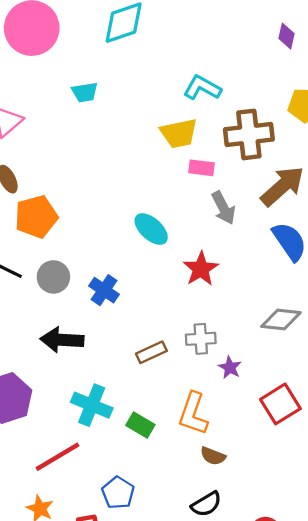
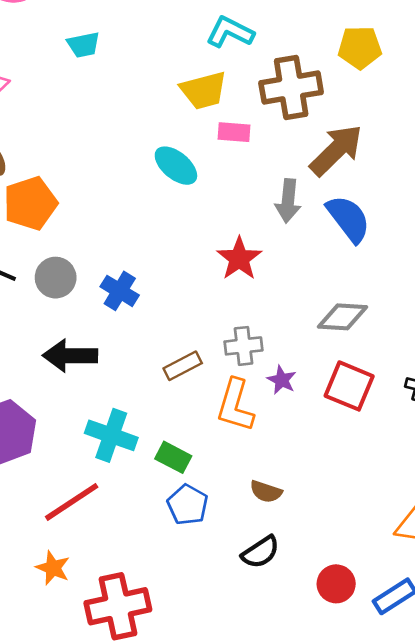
gray arrow: (223, 208) -> (288, 201), moved, turned 36
cyan ellipse: (151, 229) -> (176, 166), moved
red square: (280, 404) -> (349, 386), moved, turned -33
orange L-shape: (193, 414) -> (235, 405), moved
blue pentagon: (118, 493) -> (188, 505), moved

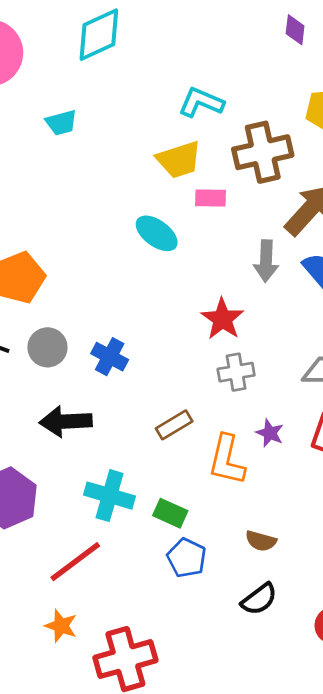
gray cross: (243, 346) -> (236, 372), moved

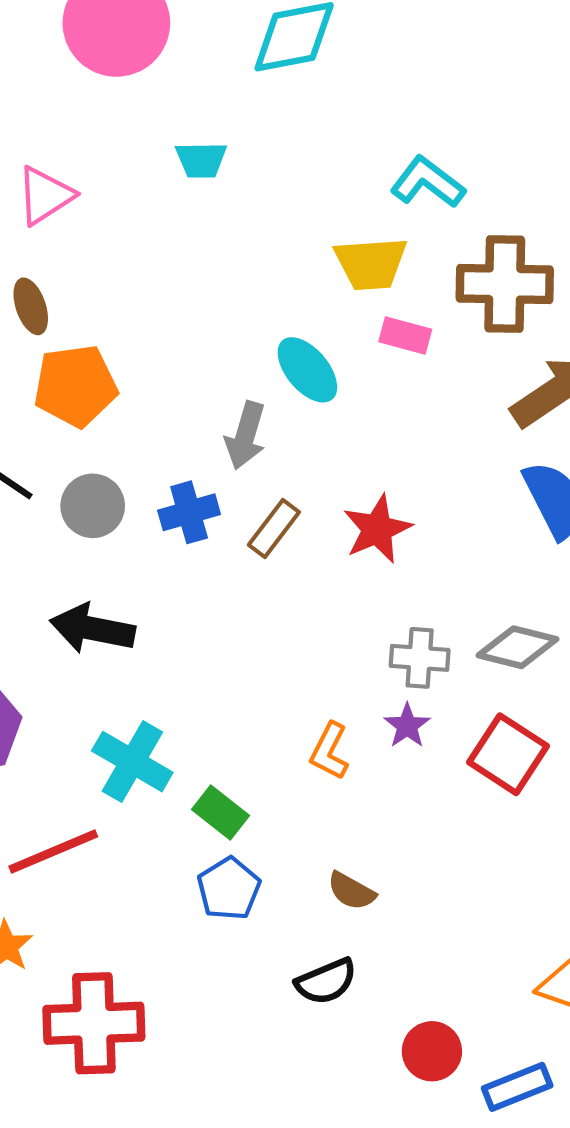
gray arrow: (266, 261) -> (246, 435), moved
blue cross: (110, 357) -> (189, 512), moved, turned 32
gray cross: (236, 372) -> (420, 658), moved
brown rectangle: (174, 425) -> (274, 528), moved, turned -36
orange L-shape: (227, 460) -> (329, 751), size x0.7

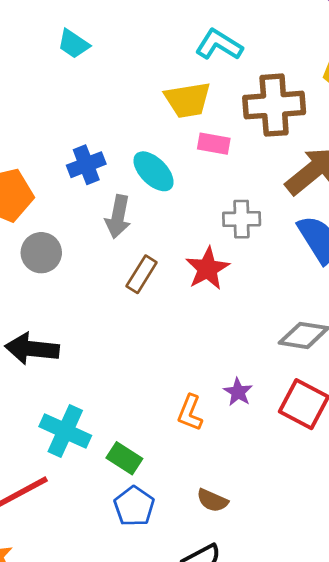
cyan trapezoid: (201, 160) -> (73, 44), turned 40
gray circle: (93, 506) -> (41, 253), moved
blue cross: (189, 512) -> (86, 165), moved
gray cross: (420, 658) -> (242, 219), moved

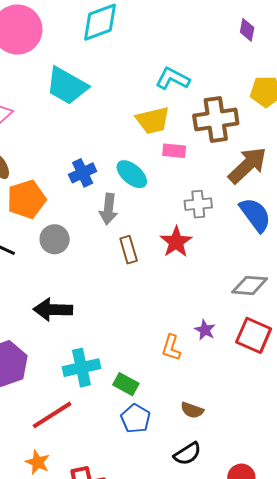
cyan trapezoid: (73, 44) -> (67, 86), size x1.8
brown rectangle: (142, 274) -> (129, 250), turned -44
cyan cross: (65, 431) -> (81, 368), turned -33

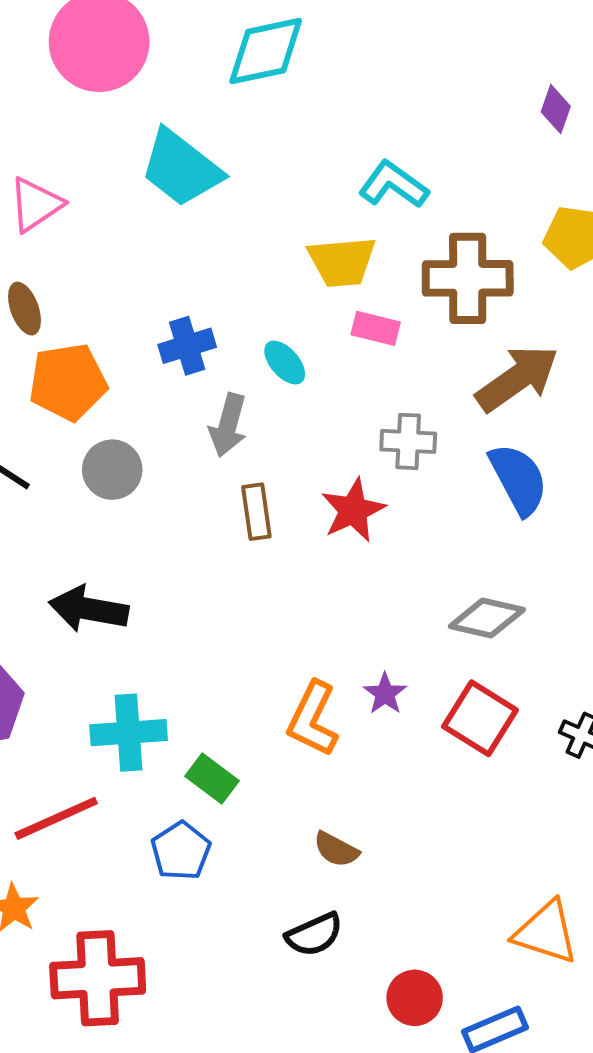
cyan ellipse: (132, 174) -> (285, 363), size x0.7
orange L-shape: (171, 348) -> (313, 719), size x1.4
blue pentagon: (136, 419) -> (181, 851), moved

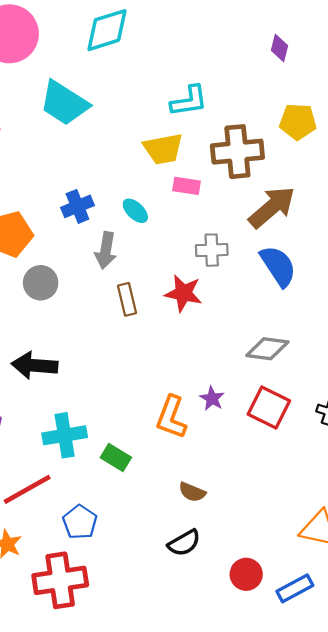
cyan L-shape: (394, 185) -> (189, 101), turned 141
red star: (353, 510) -> (183, 293), turned -30
blue pentagon: (181, 851) -> (80, 522), moved

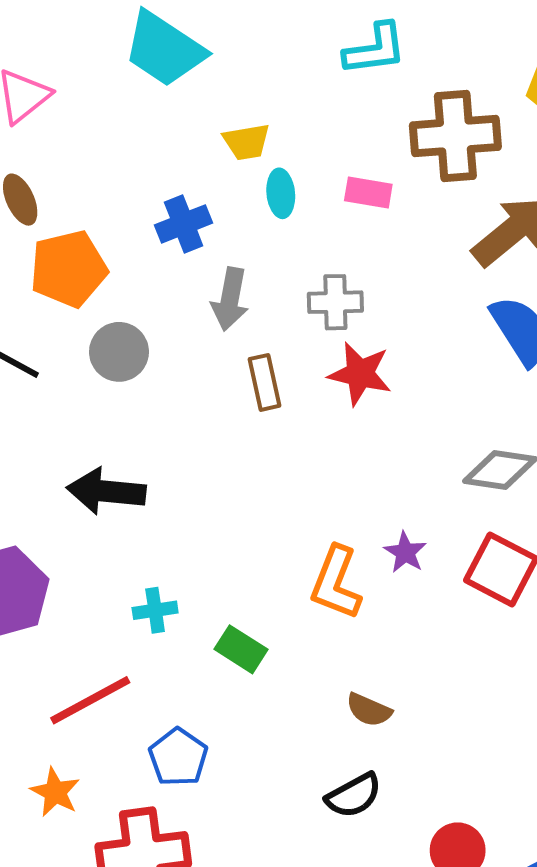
yellow trapezoid: (163, 149) -> (246, 142), moved, size x0.7
cyan ellipse: (135, 211) -> (281, 193), moved, turned 40
gray cross: (212, 250) -> (335, 302), moved
cyan cross: (65, 435) -> (155, 610), size x0.6

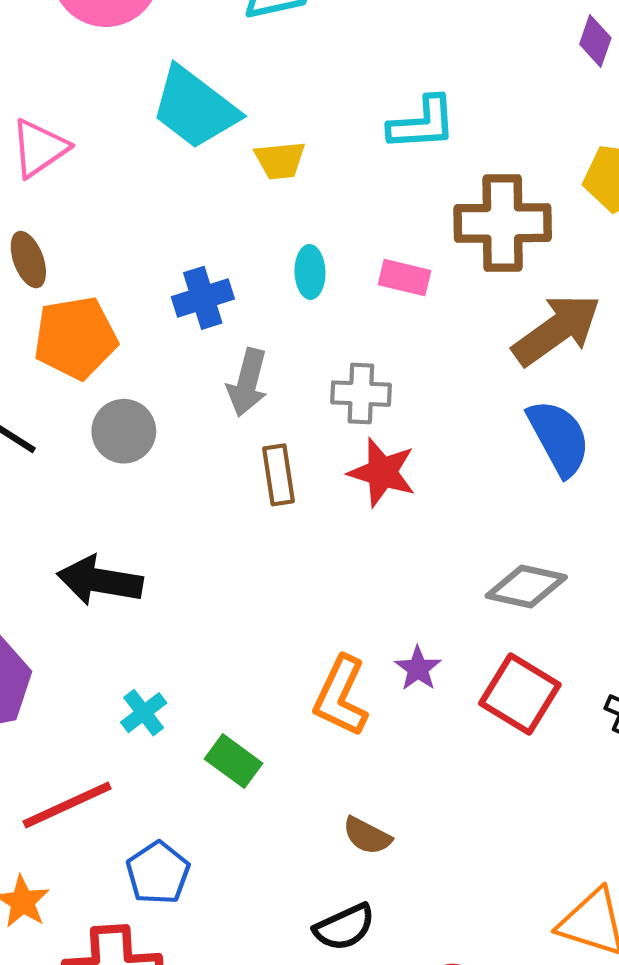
yellow trapezoid: (246, 142) -> (280, 160), moved
cyan cross: (155, 610) -> (144, 713), turned -33

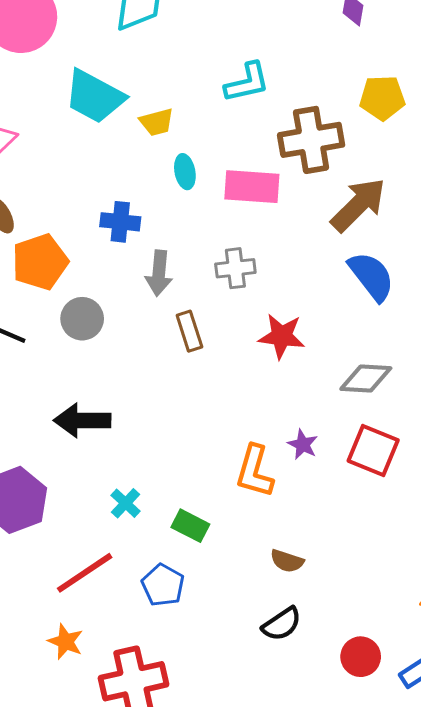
cyan ellipse: (310, 272) -> (185, 172), moved
pink rectangle: (405, 278) -> (252, 187), size x1.6
blue cross: (203, 298) -> (120, 222), turned 33
red star: (382, 472) -> (282, 336), moved
blue pentagon: (158, 873) -> (163, 585), moved

